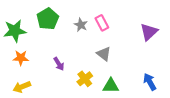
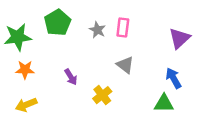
pink rectangle: (102, 23) -> (123, 27), turned 35
blue arrow: (150, 82) -> (174, 78), moved
green triangle: (111, 86) -> (164, 103), moved

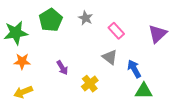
pink rectangle: (123, 27) -> (116, 31), moved, turned -49
gray star: (97, 30) -> (86, 18), moved
blue arrow: (174, 78) -> (134, 69), moved

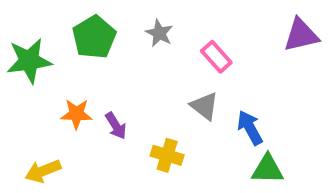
purple triangle: (157, 34) -> (301, 35), moved, turned 30
orange star: (22, 61) -> (76, 114), moved
yellow cross: (90, 84) -> (167, 155), turned -35

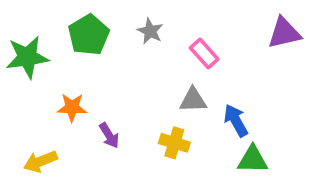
gray triangle: (205, 106) -> (193, 100), turned -40
purple arrow: (116, 126) -> (109, 135), moved
yellow cross: (167, 155) -> (174, 143), moved

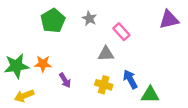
green star: (27, 57) -> (16, 66), moved
gray triangle: (193, 100) -> (106, 54), moved
blue arrow: (236, 120) -> (130, 79), moved

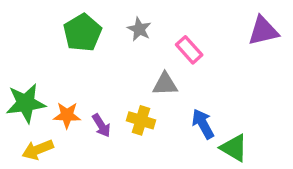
orange star: (43, 64) -> (67, 115), moved
yellow cross: (104, 85) -> (141, 120), moved
green triangle: (150, 95) -> (234, 148), turned 30

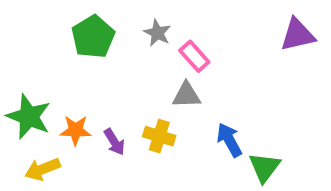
pink rectangle: (189, 50) -> (194, 56), moved
green star: (26, 103) -> (29, 117), turned 30
green triangle: (234, 148) -> (264, 167), turned 36

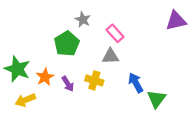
gray star: (157, 33) -> (83, 20), moved
green pentagon: (93, 37) -> (67, 44), moved
orange star: (76, 130) -> (45, 77), turned -30

